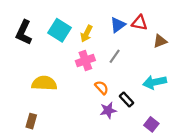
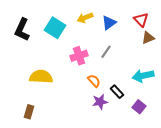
red triangle: (139, 23) -> (141, 20), moved, turned 35
yellow arrow: (86, 34) -> (85, 18), moved, turned 42
purple square: (151, 124) -> (139, 107), moved

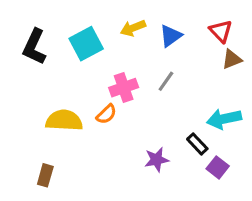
cyan square: (55, 28) -> (86, 44), turned 30
orange semicircle: (94, 81) -> (106, 114), moved, turned 88
black rectangle: (117, 92) -> (197, 144), moved

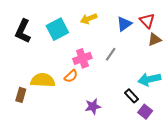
blue triangle: (171, 36) -> (124, 24), moved
purple star: (157, 160) -> (93, 106), moved
brown rectangle: (45, 175) -> (21, 95), moved

